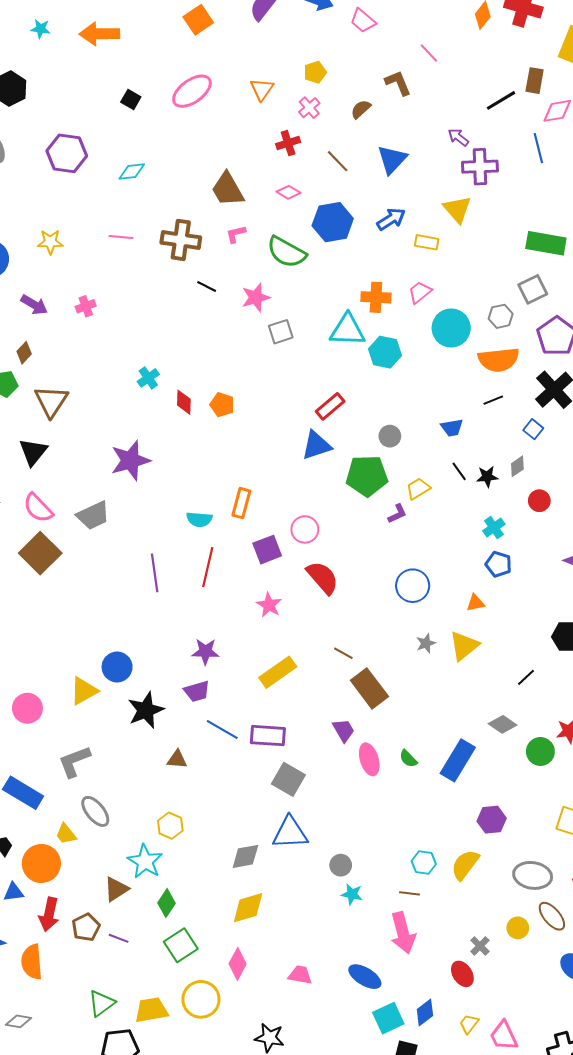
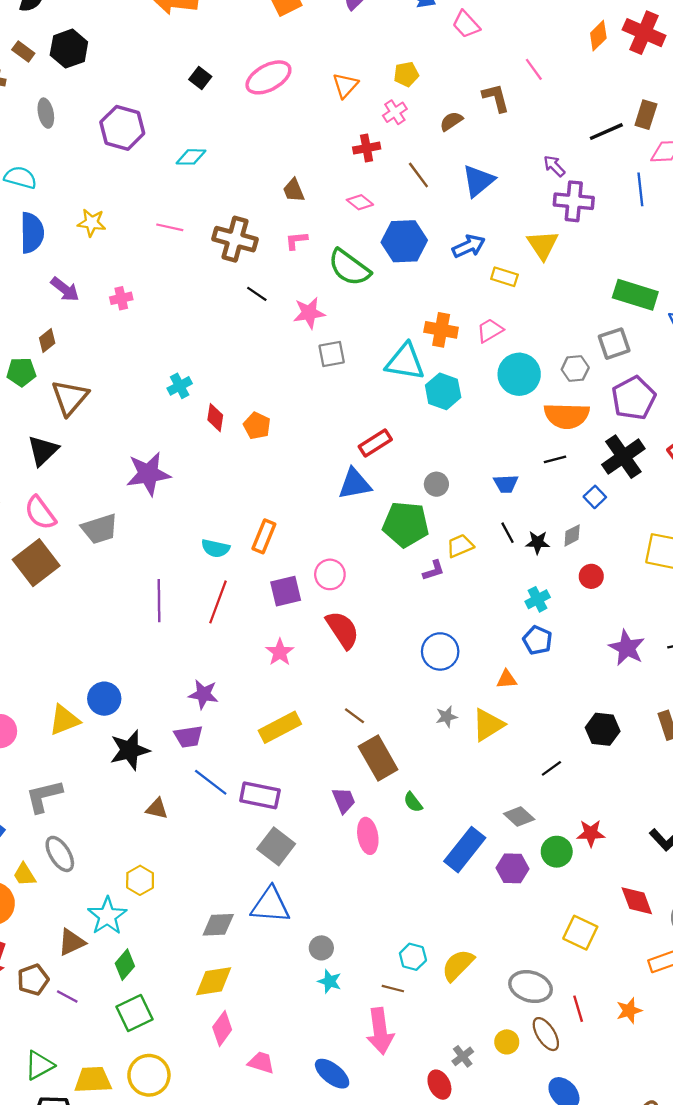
brown trapezoid: (228, 189) -> (294, 190), size x0.6
green semicircle: (408, 759) -> (413, 802), moved
purple hexagon: (492, 820) -> (513, 868), moved
pink diamond: (238, 964) -> (222, 1028), moved

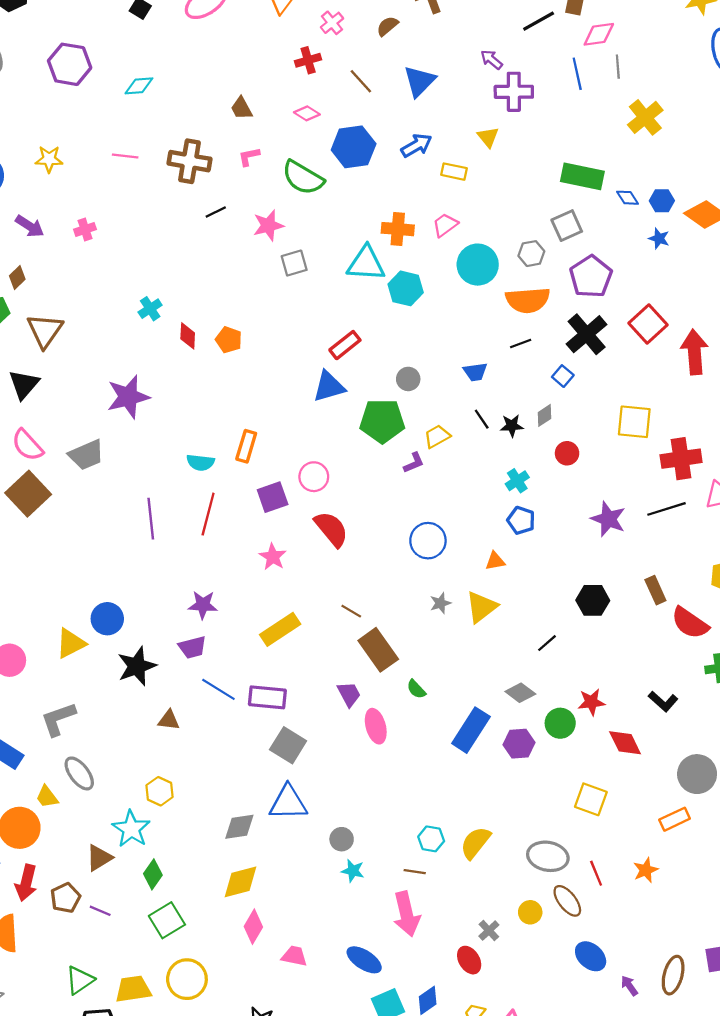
yellow triangle: (543, 245) -> (488, 137), size x0.7
black line: (257, 294) -> (216, 212), turned -55
red diamond: (637, 901) -> (625, 743), moved

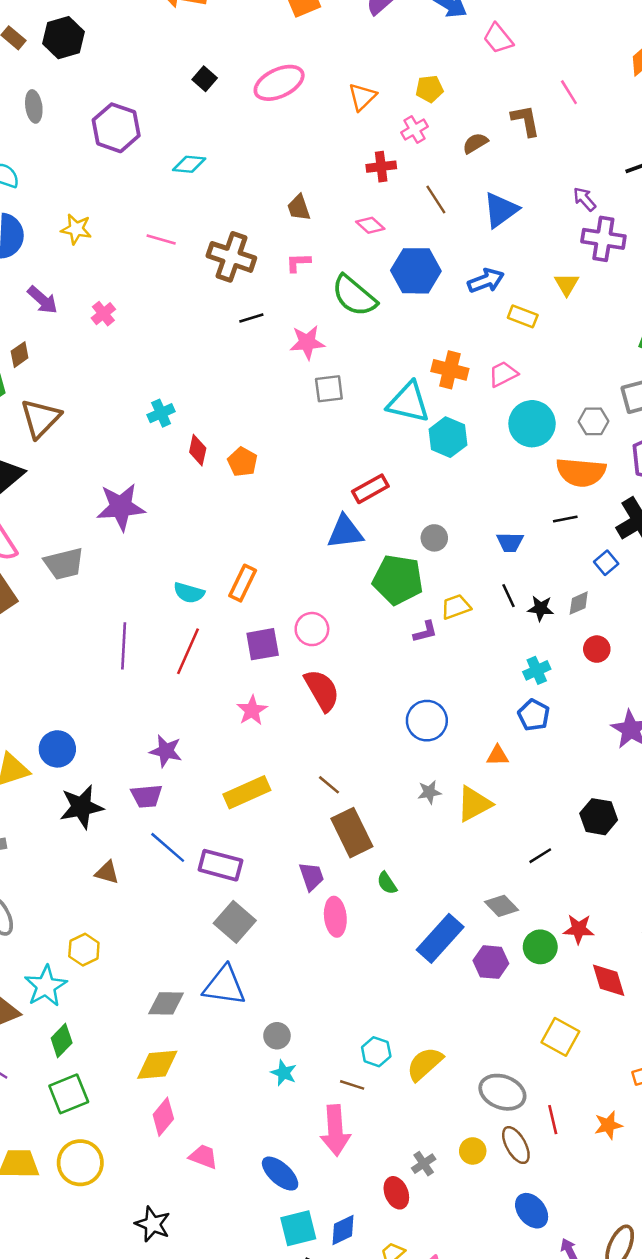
pink cross: (85, 229) -> (103, 314), turned -30

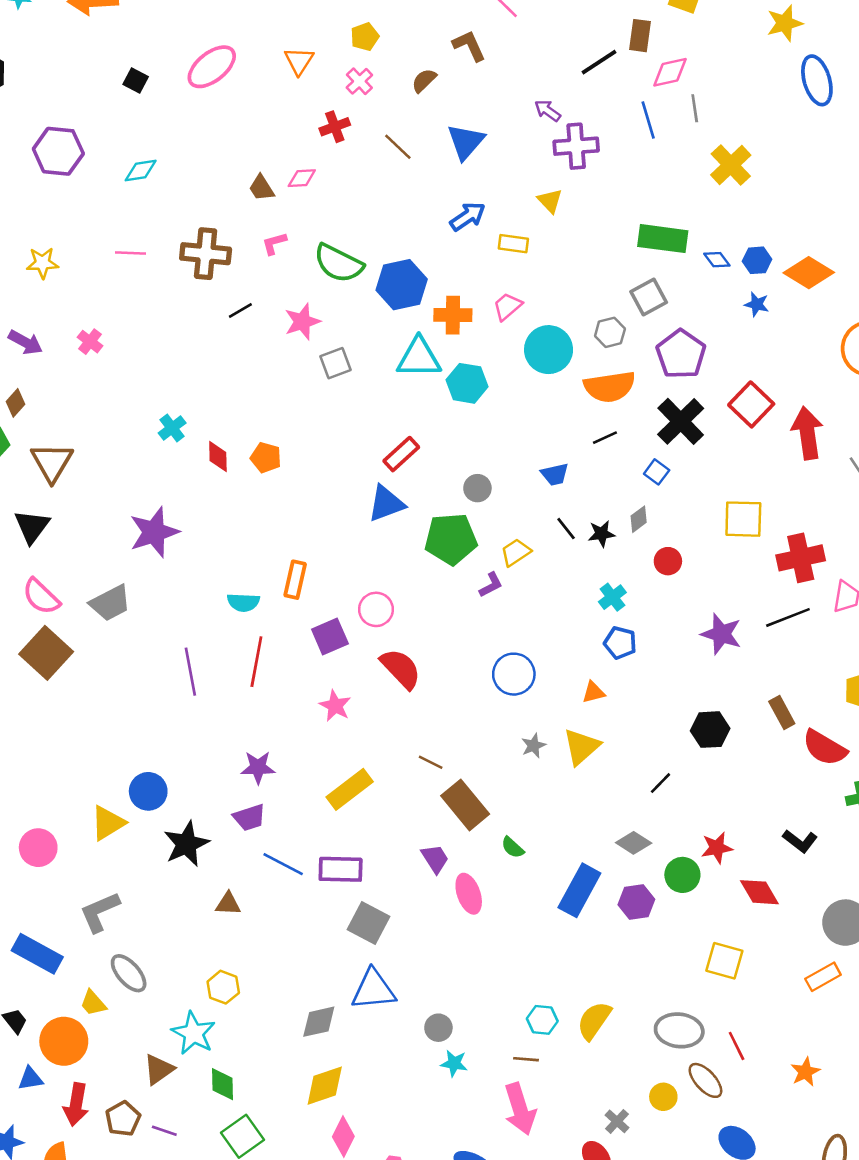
pink diamond: (370, 225) -> (302, 178), moved, turned -32
blue hexagon: (416, 271) -> (402, 285), moved
green diamond: (62, 1041) -> (222, 1084), turned -32
orange star: (608, 1125) -> (805, 1072), moved

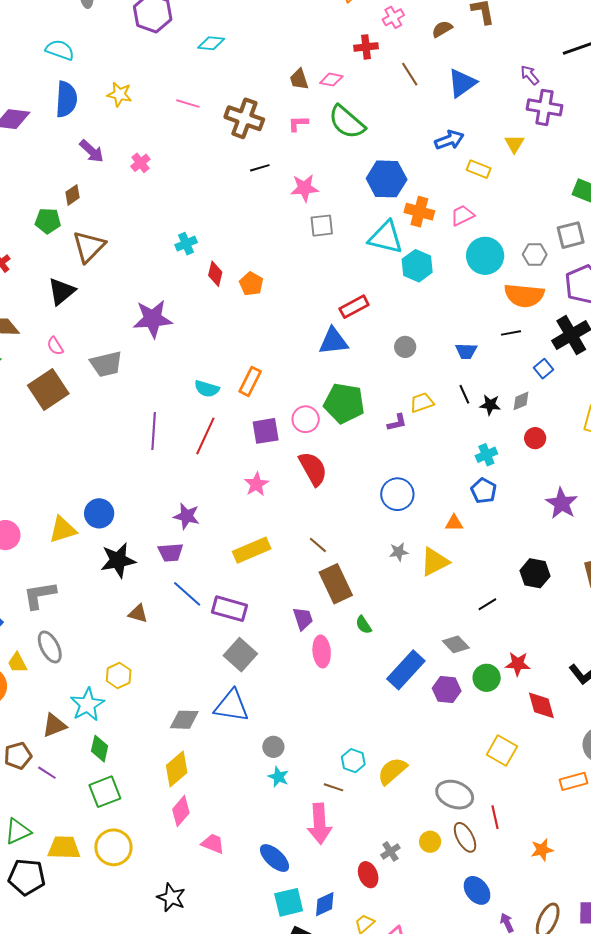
green semicircle: (338, 263) -> (347, 122), moved
green pentagon: (451, 539) -> (344, 403), moved
pink semicircle: (41, 597) -> (55, 346), size x0.6
yellow diamond: (325, 1086) -> (177, 769), turned -36

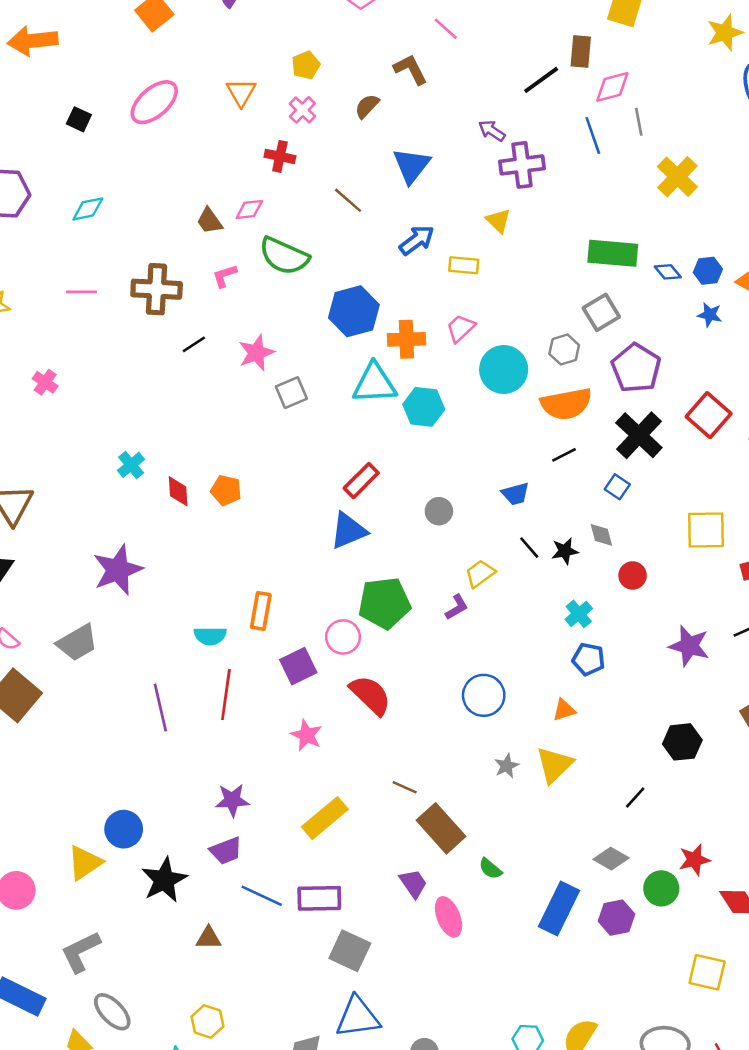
red cross: (366, 47) -> (280, 156), turned 35
brown line: (410, 74) -> (348, 200), moved
gray diamond: (521, 401) -> (601, 535), turned -65

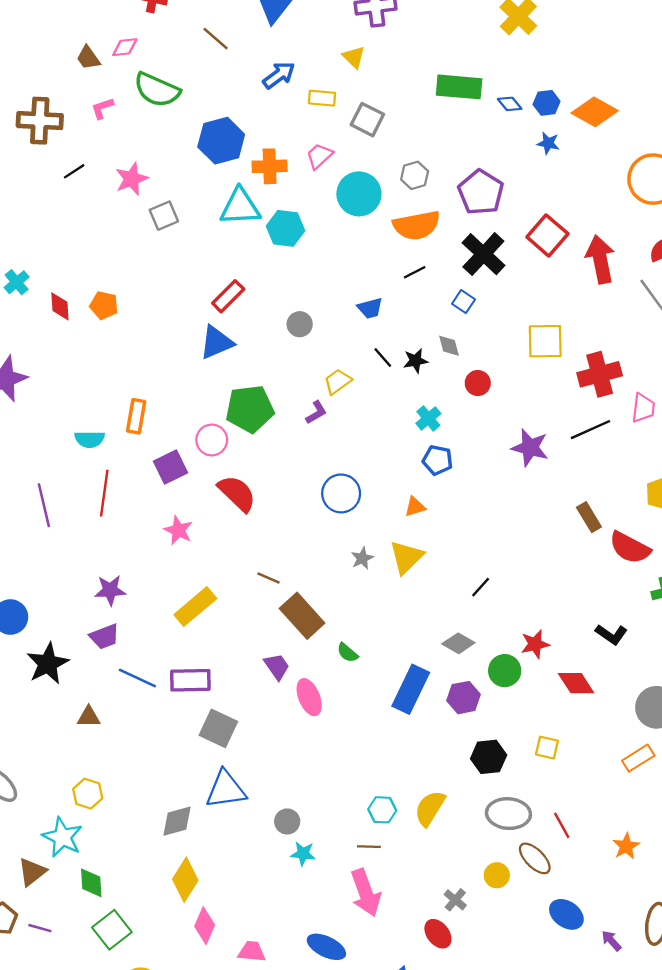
gray square: (601, 312) -> (367, 120), moved, turned -32
black hexagon: (682, 742) -> (489, 757), moved
yellow square: (707, 972) -> (547, 748), size x0.7

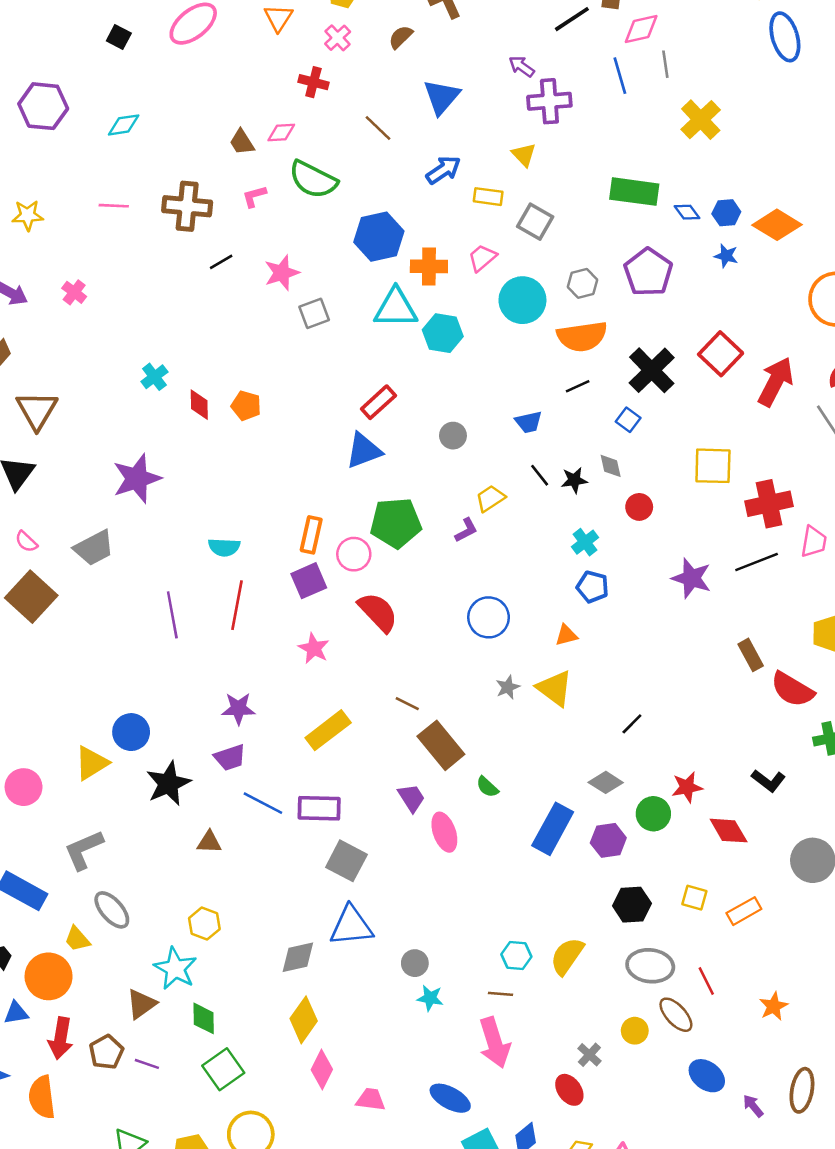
purple pentagon: (481, 192) -> (648, 272), moved
red arrow: (600, 259) -> (776, 382), turned 36
orange rectangle: (136, 416) -> (311, 535), moved
yellow triangle: (406, 557) -> (555, 688), turned -42
orange rectangle: (638, 758) -> (744, 911), moved

